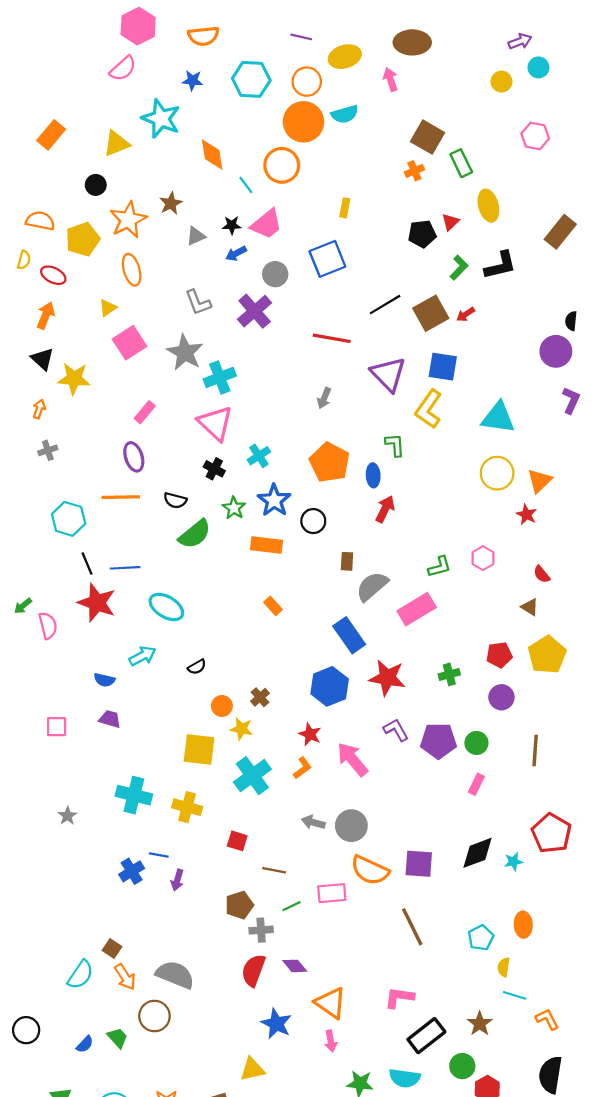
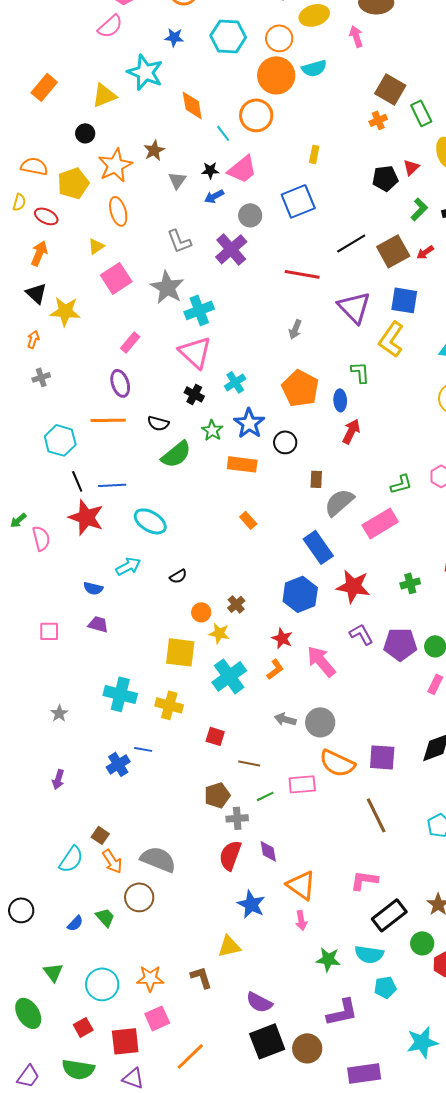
gray triangle: (196, 236) -> (177, 180), turned -30
purple arrow: (177, 880) -> (58, 779), moved
purple diamond: (295, 966) -> (268, 851), turned 30

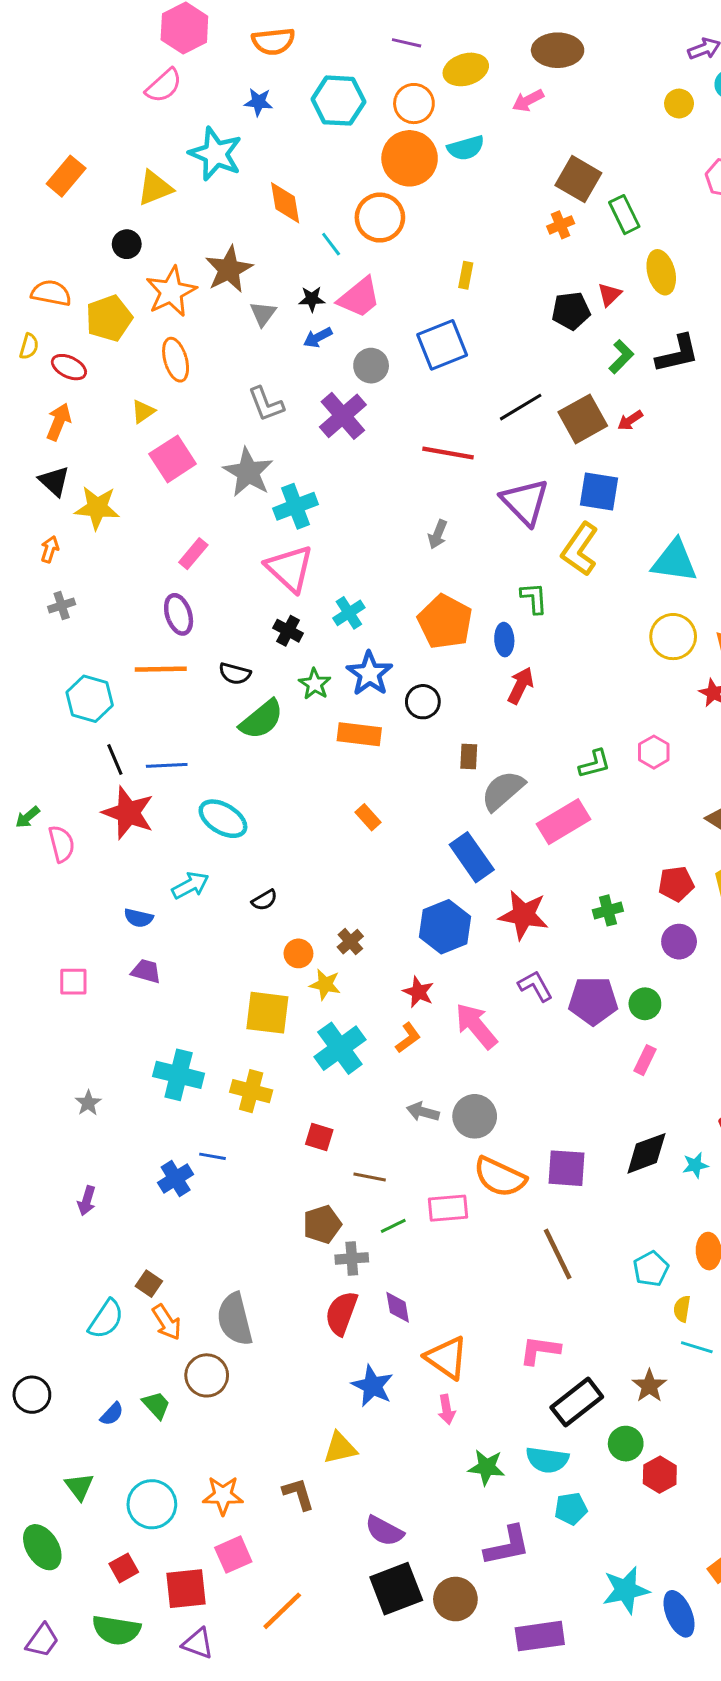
pink arrow: (356, 36) -> (528, 101), turned -100
brown star: (154, 150) -> (229, 269), size x1.5
gray semicircle: (158, 859) -> (235, 1319), turned -126

